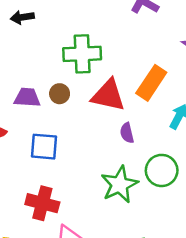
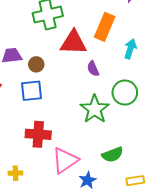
brown circle: (60, 94) -> (36, 64), moved

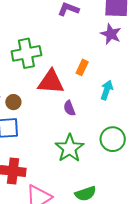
orange rectangle: (105, 27) -> (82, 67), size x0.6
green circle: (125, 93) -> (113, 139), moved

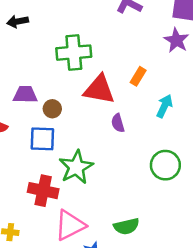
green star: (69, 148) -> (76, 167), moved

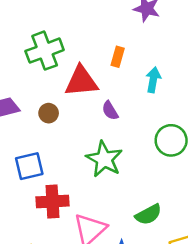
brown circle: (52, 109) -> (49, 113), moved
blue square: (42, 139) -> (29, 166), moved
green star: (76, 167) -> (104, 159), moved

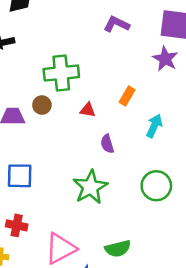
red triangle: (81, 81) -> (88, 110), size x0.5
brown circle: (49, 113) -> (42, 105), moved
red cross: (52, 201) -> (17, 225), moved, size x0.7

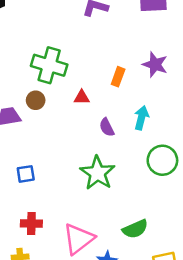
purple star: (165, 59) -> (155, 65), moved
green cross: (61, 73) -> (49, 65), turned 32
cyan arrow: (154, 126) -> (141, 118), moved
blue square: (20, 176) -> (26, 174), size x0.7

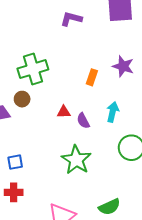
green cross: (49, 65) -> (33, 69), turned -32
red triangle: (82, 97) -> (64, 112), moved
red cross: (31, 224) -> (14, 192), moved

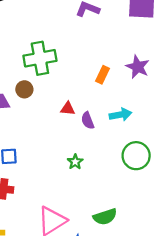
cyan arrow: (113, 112) -> (120, 115), turned 60
green star: (76, 160) -> (75, 162), size x0.5

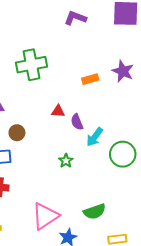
orange rectangle: (102, 75) -> (90, 79), turned 49
brown circle: (24, 89) -> (17, 133), moved
cyan arrow: (120, 115) -> (95, 137), moved, turned 138

